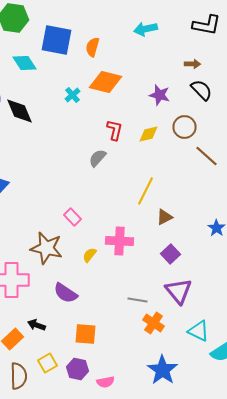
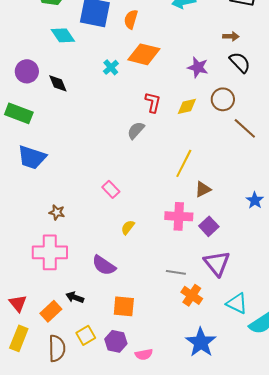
black diamond: (20, 111) -> (58, 83), size x0.7
pink cross: (120, 241) -> (179, 216), moved
brown star: (46, 248) -> (57, 212), moved, size x0.5

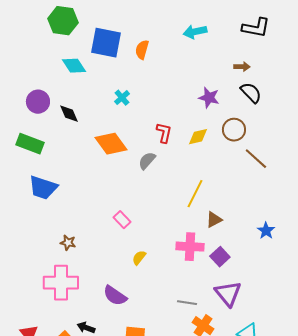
orange diamond: (144, 54) -> (111, 144), moved, turned 40

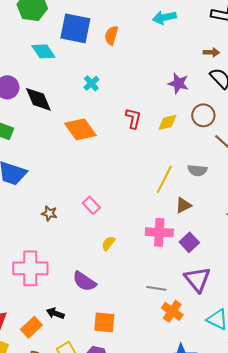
black diamond: (69, 114) -> (38, 99), size x1.4
gray semicircle: (147, 161) -> (197, 170), moved, turned -126
brown star: (68, 243) -> (49, 213), moved

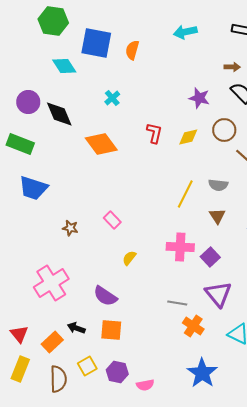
brown triangle: (183, 205) -> (217, 216), moved, turned -36
pink cross: (30, 268) -> (51, 283), turned -32
orange square: (104, 322) -> (111, 330), moved

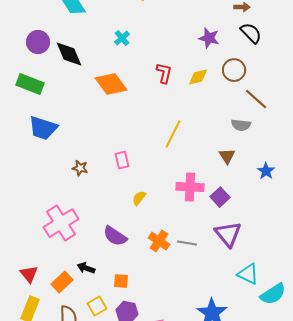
gray semicircle: (218, 185) -> (241, 125), moved
yellow line: (185, 194) -> (173, 134), moved
pink rectangle: (112, 220) -> (122, 160), turned 30
orange cross: (193, 326) -> (159, 241), moved
orange square: (111, 330) -> (121, 281), moved, size x0.7

